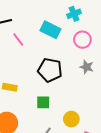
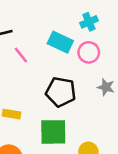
pink circle: (82, 40) -> (89, 52), moved
green square: (43, 102) -> (53, 132), size x1.6

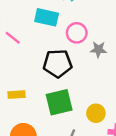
pink circle: (89, 52) -> (77, 33), moved

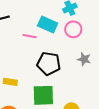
pink circle: (77, 33) -> (73, 29), moved
pink line: (13, 38) -> (30, 36), moved, turned -40

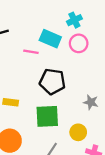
gray star: (84, 59) -> (91, 102), moved

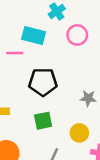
pink circle: (79, 43) -> (77, 35), moved
green square: (47, 116) -> (43, 121), size x0.7

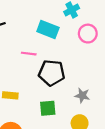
pink line: (15, 53) -> (29, 54), moved
gray star: (88, 98) -> (82, 96), moved

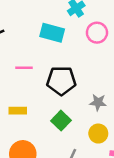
pink line: (29, 54) -> (24, 68), moved
green square: (48, 108) -> (61, 121), turned -35

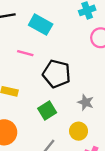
cyan rectangle: (52, 33) -> (41, 25), moved

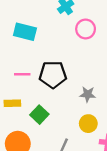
pink line: (25, 53) -> (22, 74), moved
green square: (47, 111) -> (39, 115), moved

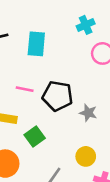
cyan rectangle: (25, 32) -> (36, 44), turned 70
gray star: (88, 94) -> (88, 113), moved

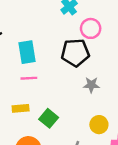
cyan rectangle: (36, 44) -> (27, 52), moved
black pentagon: (58, 96) -> (75, 53), moved

